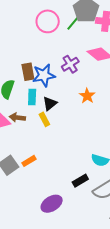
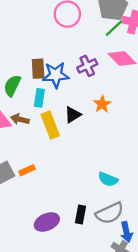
green line: (74, 22) -> (114, 28), moved
black triangle: (50, 104) -> (73, 115), moved
yellow rectangle: (44, 119) -> (50, 125), size x1.6
black rectangle: (80, 181) -> (80, 214), moved, turned -56

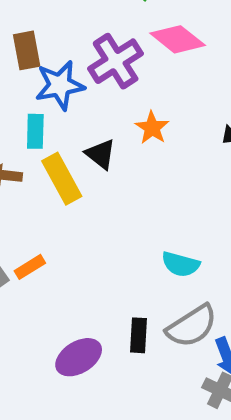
purple cross: (87, 66) -> (116, 61), size x1.4
brown rectangle: (38, 69) -> (27, 50), moved
black triangle: (73, 115) -> (101, 154), turned -42

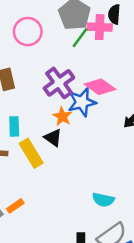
pink diamond: (178, 39) -> (100, 87), moved
blue star: (60, 85) -> (82, 102), moved
orange star: (152, 128) -> (62, 116), moved

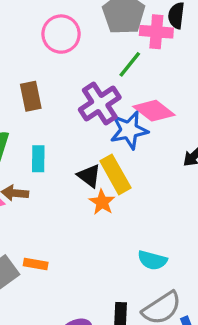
green line: (80, 38) -> (130, 64), moved
orange star: (62, 116) -> (102, 202), moved
yellow rectangle: (31, 153) -> (115, 174), moved
orange rectangle: (15, 206) -> (36, 264), turned 42

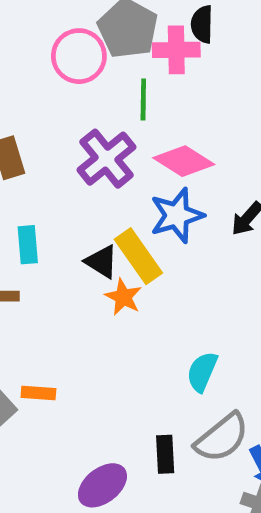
pink circle: (61, 34) -> (79, 56), moved
green line: (130, 64) -> (143, 99), turned -32
blue star: (129, 130) -> (177, 215), moved
cyan semicircle: (152, 260) -> (202, 372), turned 104

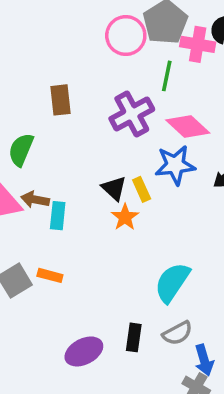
cyan rectangle: (28, 245) -> (58, 216), moved
yellow rectangle: (138, 256) -> (142, 189), size x0.6
cyan semicircle: (202, 372) -> (172, 282), size x1.4
gray semicircle: (222, 438) -> (177, 333), size x0.7

